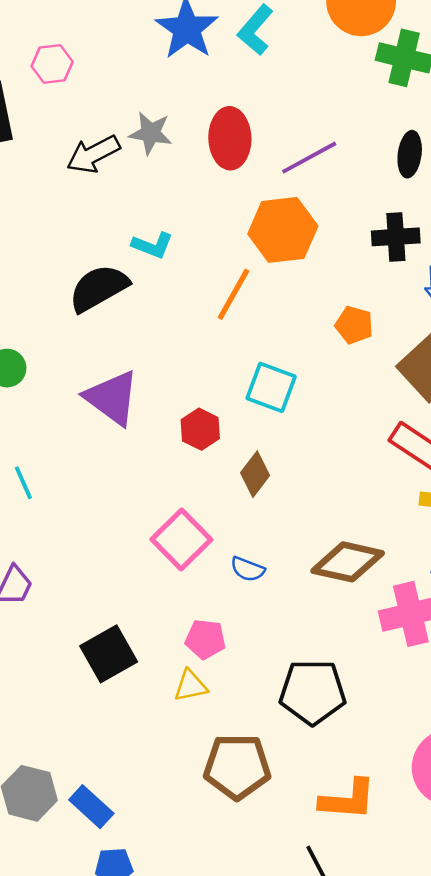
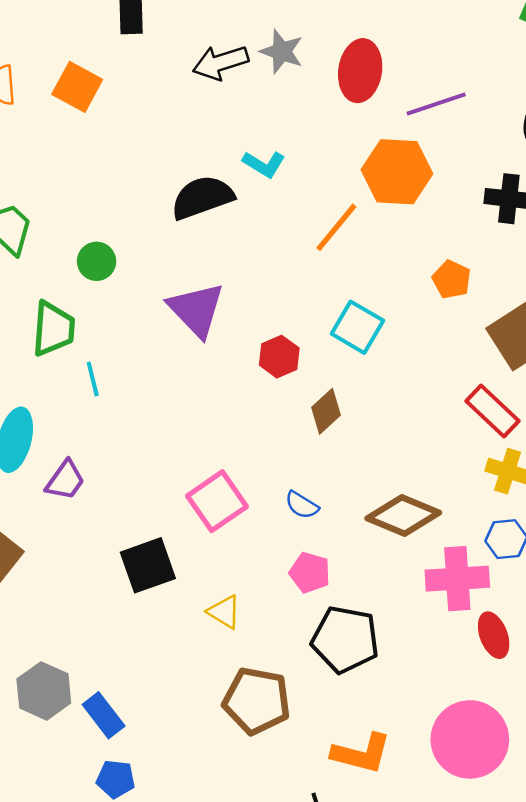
pink square: (181, 540) -> (217, 501), moved
pink pentagon: (205, 639) -> (310, 573), moved
yellow triangle: (191, 686) -> (224, 612), turned 33

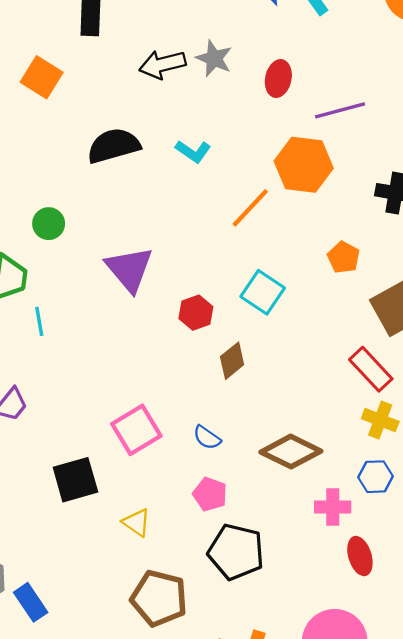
red ellipse: (360, 71) -> (278, 79), size x0.7
black semicircle: (202, 197) -> (114, 146), moved
pink cross: (457, 579) -> (333, 507), size x0.7

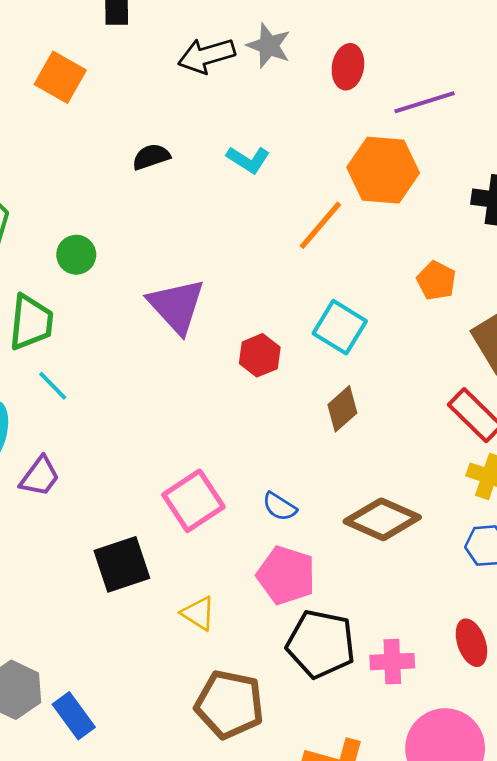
black semicircle: (114, 146) -> (151, 157), size x0.6
cyan line: (39, 321) -> (53, 386), moved, turned -32
brown diamond: (232, 361) -> (342, 409), moved
pink pentagon: (210, 494) -> (286, 575), size x1.4
pink cross: (333, 507) -> (392, 662), moved

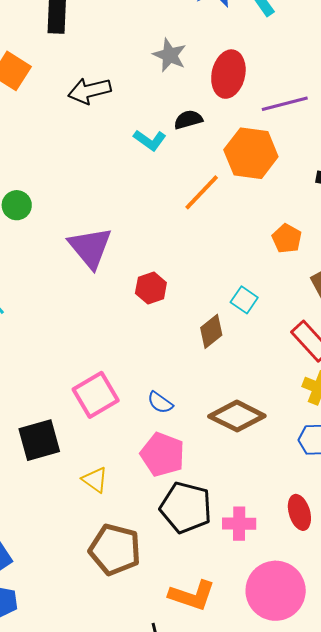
black arrow: (206, 56) -> (89, 91), moved
red ellipse: (348, 67) -> (228, 74), size x1.4
black semicircle: (151, 157) -> (188, 120), moved
cyan square: (340, 327) -> (244, 300), moved, size x0.7

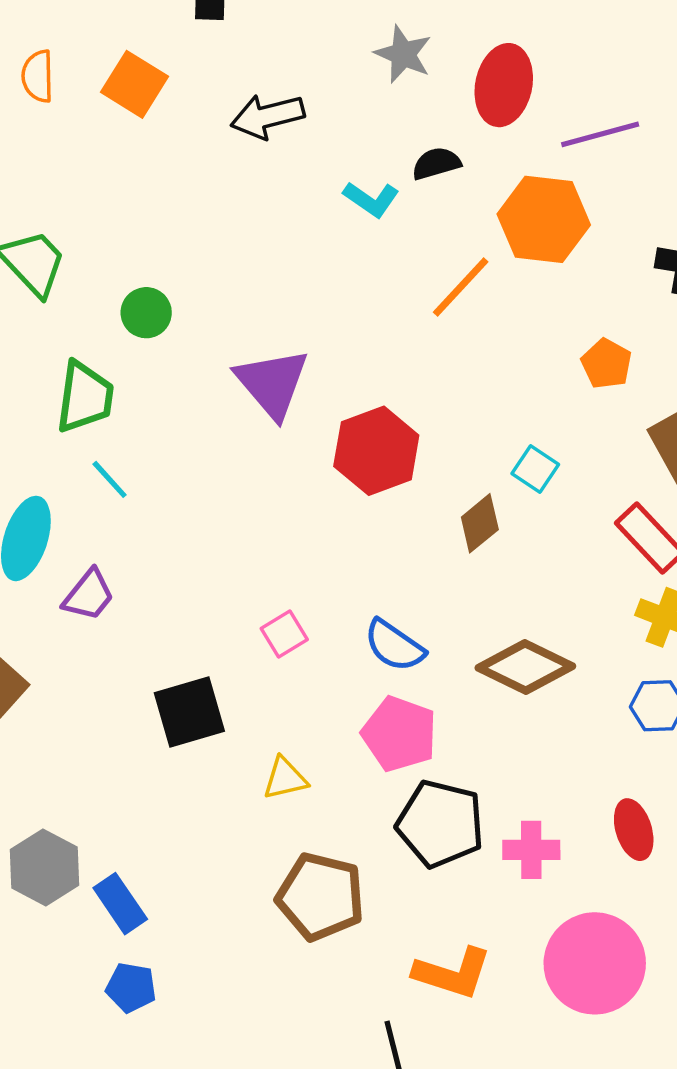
red hexagon: (151, 288) -> (376, 451), size x1.6
pink square: (96, 395) -> (284, 634), size x0.6
blue semicircle: (160, 403) -> (394, 646), size x1.4
yellow triangle: (95, 480) -> (285, 778), turned -48

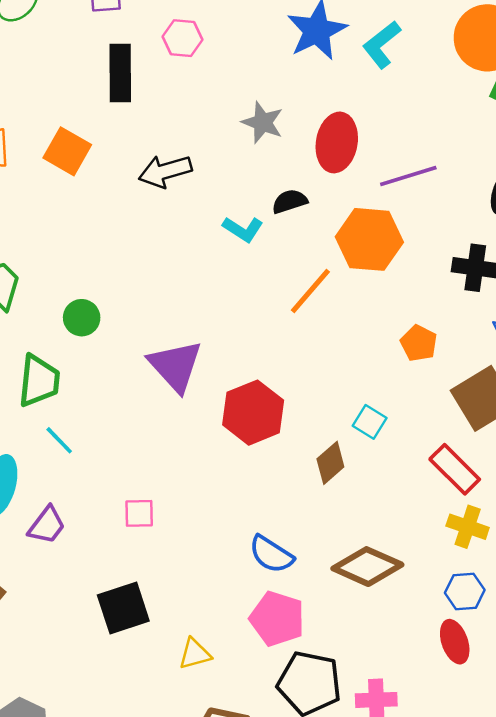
pink square: (284, 634) -> (139, 513), moved, turned 32
red ellipse: (634, 830) -> (455, 642), moved

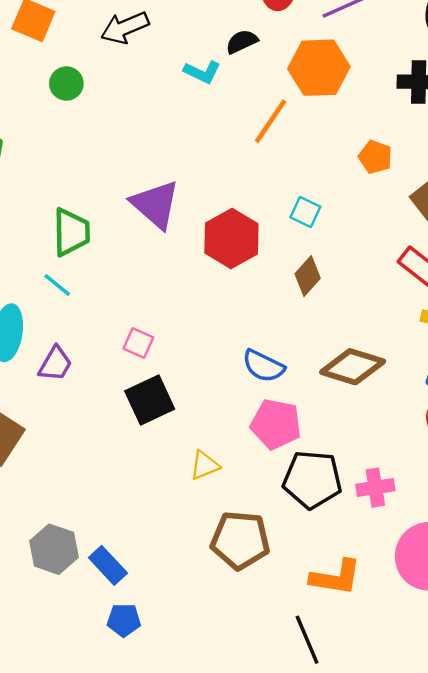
green circle: (82, 318) -> (66, 84), moved
green trapezoid: (39, 381) -> (71, 232), moved
cyan square: (370, 422) -> (305, 212), moved
pink square: (139, 513) -> (138, 343), turned 32
black square: (123, 608) -> (150, 400), moved

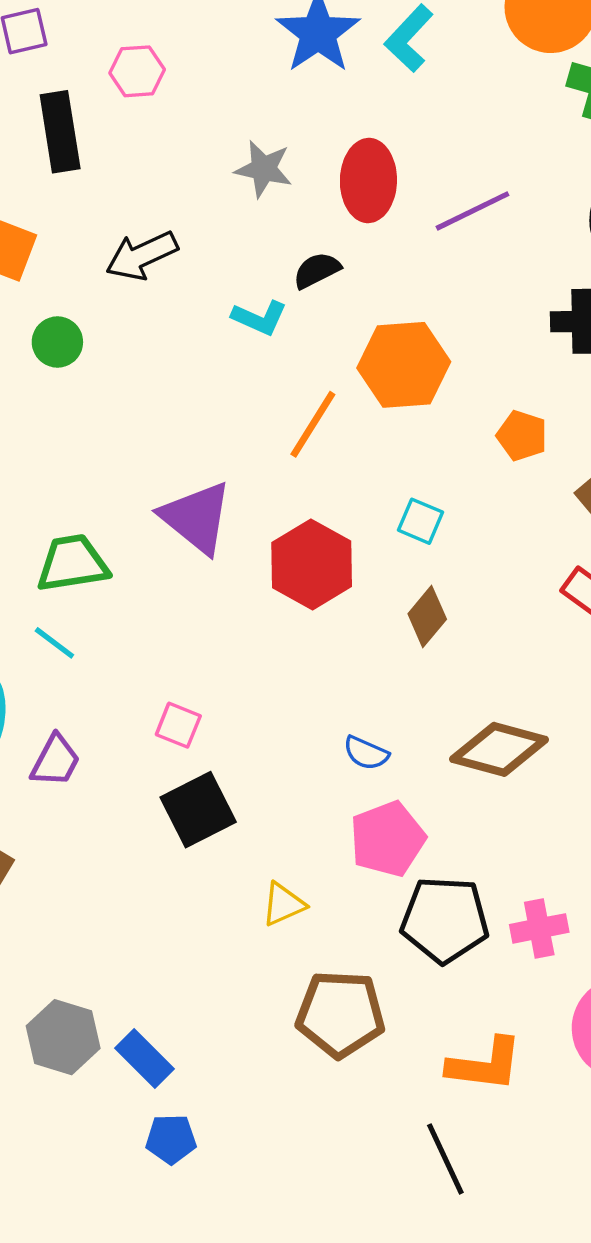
orange hexagon: (319, 68) -> (404, 365), moved
orange line: (271, 121) -> (313, 424), moved
green trapezoid: (71, 232) -> (72, 563), turned -96
blue semicircle: (263, 366) -> (366, 753), size x0.7
pink pentagon: (276, 424) -> (388, 839), turned -30

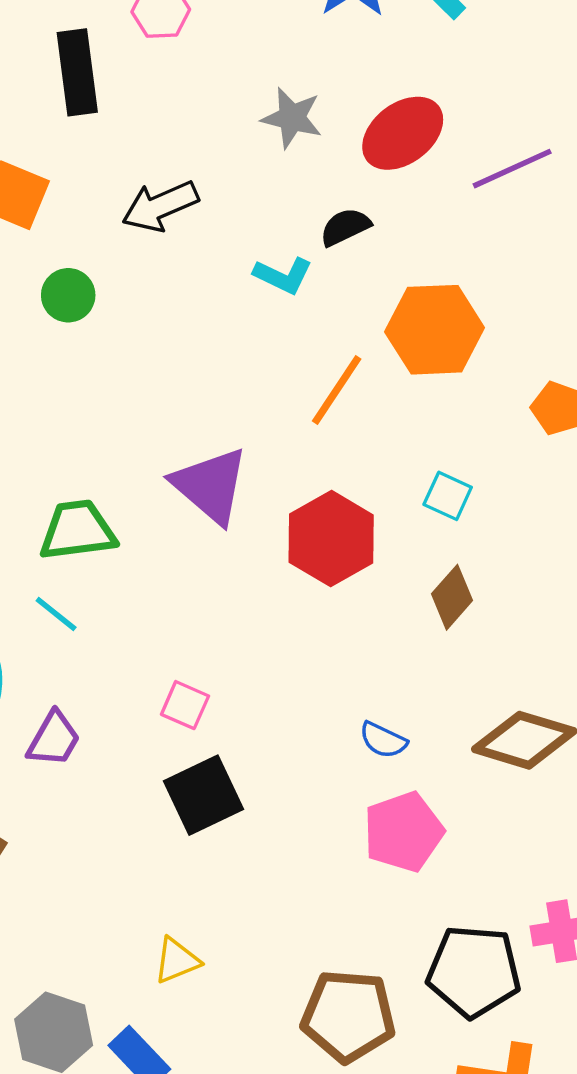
red ellipse: (368, 180) -> (403, 133), turned 50
yellow triangle: (283, 904) -> (177, 960), moved
black pentagon: (445, 920) -> (474, 971), moved

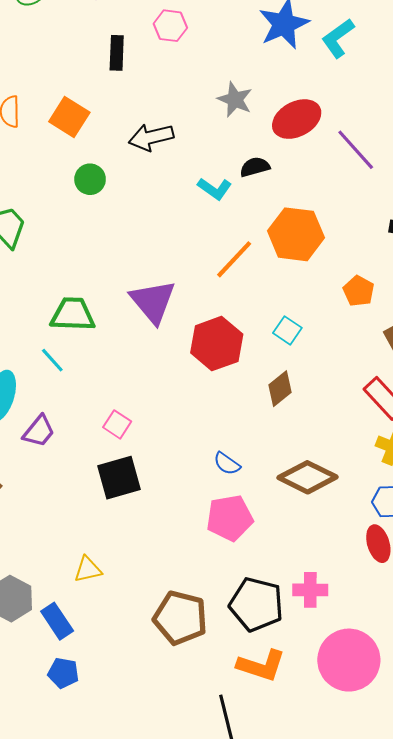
black rectangle: (77, 72) -> (117, 53), size x0.7
purple line: (512, 169) -> (356, 150), turned 63

